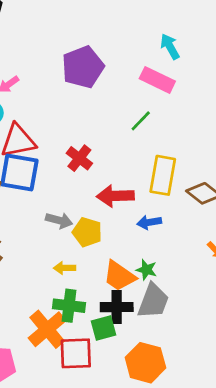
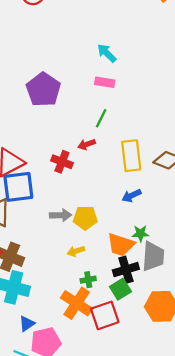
pink rectangle: (157, 80) -> (105, 82), size x0.7
red arrow: (115, 196) -> (87, 144), moved, size x0.6
green cross: (69, 306) -> (88, 280), size x0.6

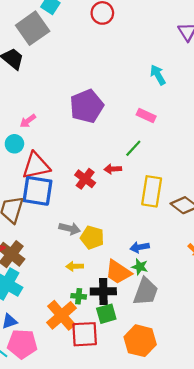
cyan arrow: (107, 53) -> (158, 75), moved
blue arrow: (132, 196) -> (140, 247), moved
black cross: (126, 270) -> (103, 291), moved

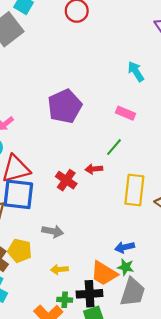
yellow pentagon: (92, 238) -> (20, 251), moved

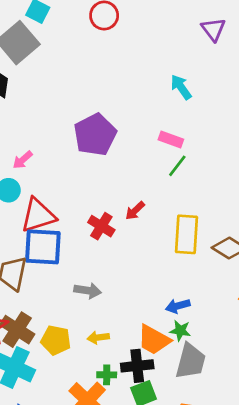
green line: (114, 147) -> (177, 166), moved
red arrow: (94, 169) -> (135, 211), turned -35
yellow pentagon: (20, 251) -> (56, 340), moved

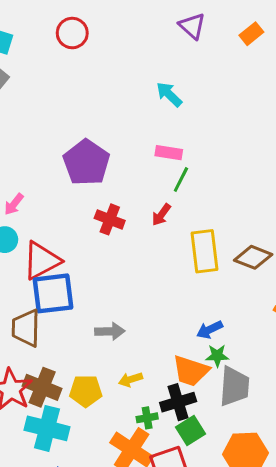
red arrow: (135, 211) -> (161, 215), moved
red cross: (101, 226) -> (110, 219), moved

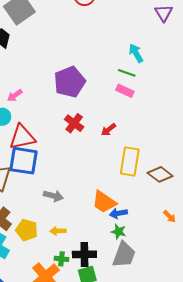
green line: (181, 179) -> (127, 73), moved, turned 66
orange trapezoid: (191, 371) -> (104, 202), moved

